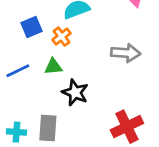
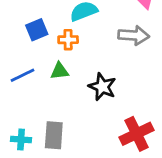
orange cross: (61, 37) -> (68, 40), turned 36
gray arrow: (126, 53) -> (134, 35), moved
black star: (75, 92) -> (102, 87), moved

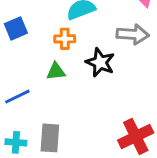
blue square: (37, 30) -> (16, 28), moved
blue line: (22, 75) -> (17, 97), moved
black star: (102, 87) -> (100, 62), moved

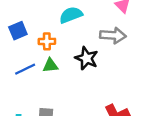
orange cross: (65, 39) -> (47, 41), moved
blue line: (17, 97) -> (25, 69), moved

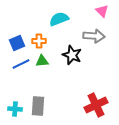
blue square: (18, 31) -> (17, 43), moved

